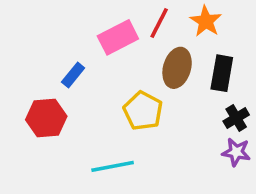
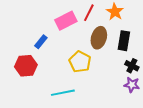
black cross: (236, 118) -> (132, 66), turned -32

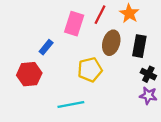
pink rectangle: (66, 21) -> (74, 24), turned -45
yellow pentagon: (80, 62) -> (90, 70), turned 30

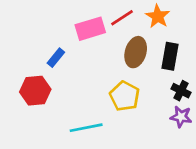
red line: (100, 15) -> (122, 18), turned 30
pink rectangle: (74, 24) -> (90, 29), turned 55
yellow pentagon: (90, 70) -> (125, 96), moved, turned -30

